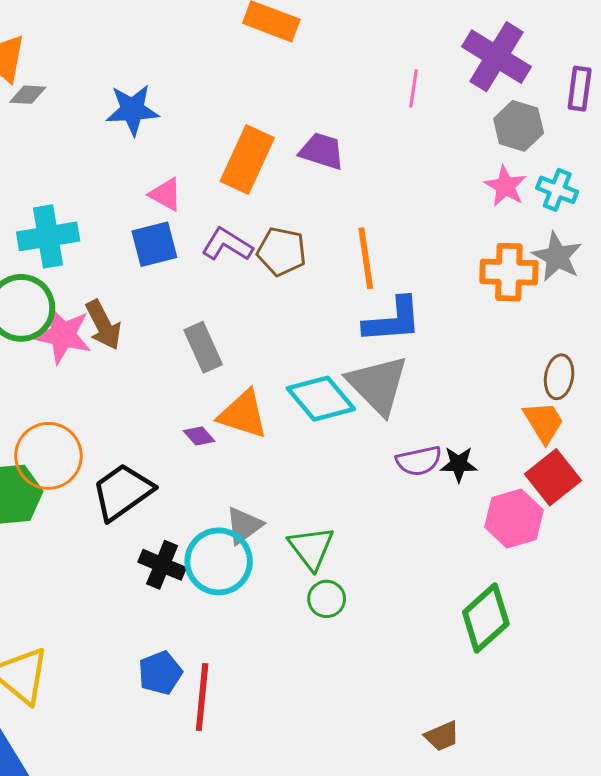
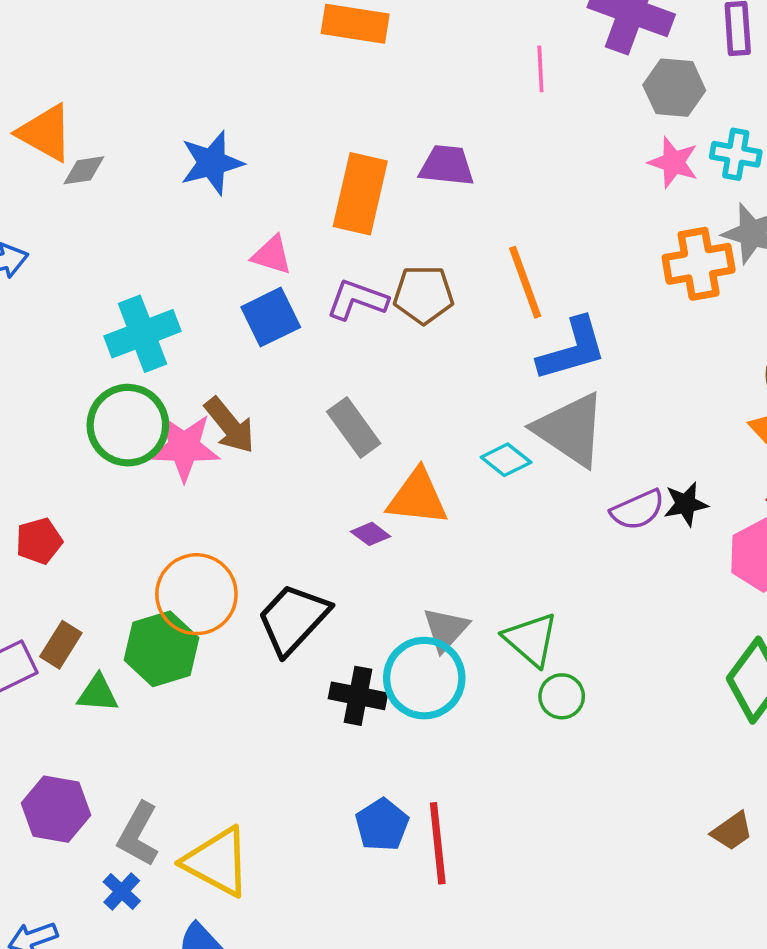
cyan diamond: (321, 399) -> (506, 460), size x0.6

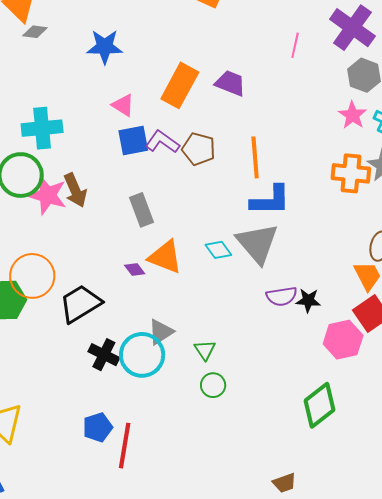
blue square: (271, 317) -> (133, 141), moved
green triangle: (531, 639) -> (205, 350), size x0.7

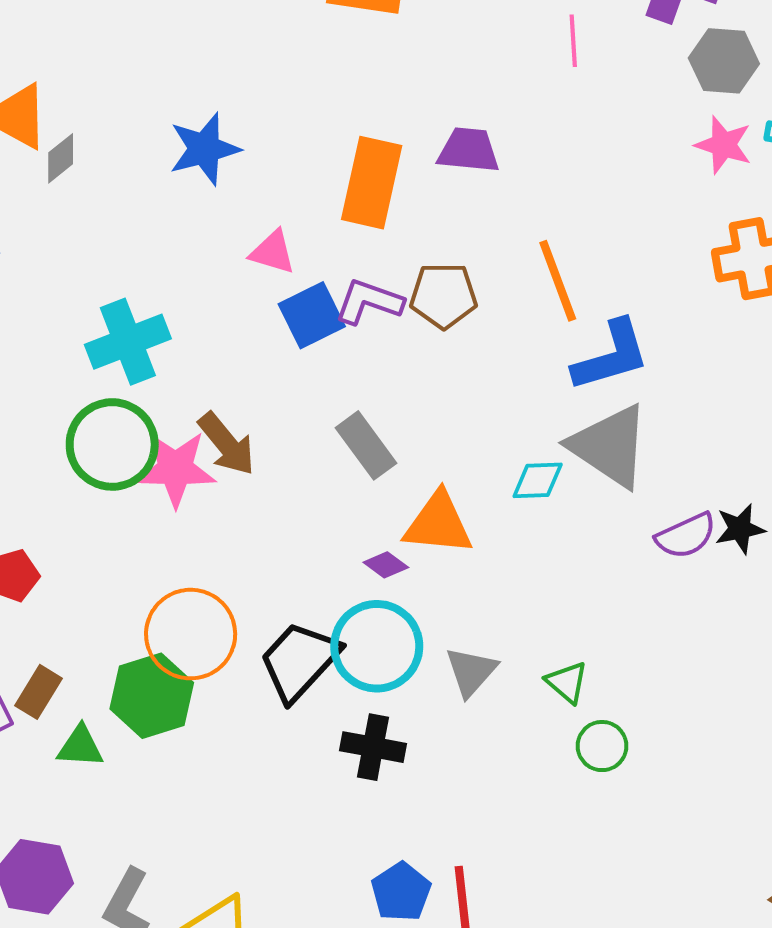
gray diamond: (35, 32) -> (61, 158), turned -30
cyan diamond: (218, 250) -> (538, 480), turned -40
cyan circle: (142, 355) -> (377, 646), moved

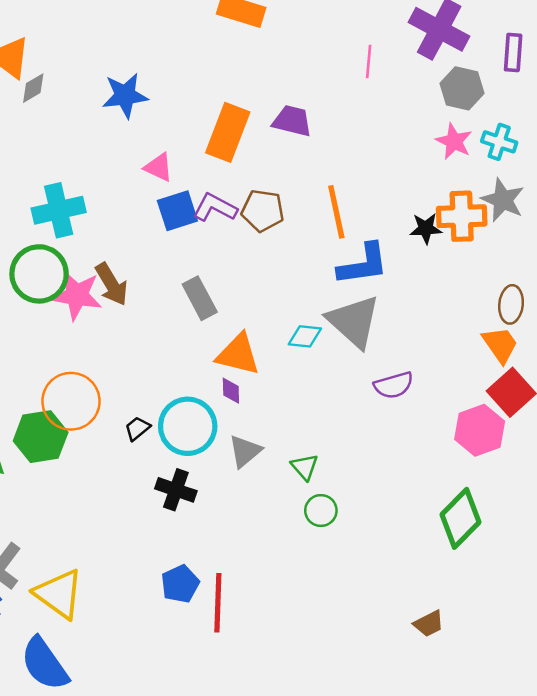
black star: (740, 529) -> (426, 228), moved
purple diamond: (386, 565) -> (231, 391), moved, turned 44
black trapezoid: (299, 661) -> (137, 428), size x0.5

